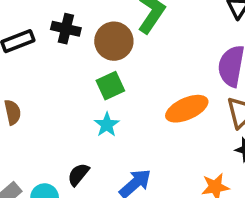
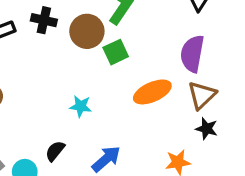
green square: (110, 86) -> (116, 52), moved
cyan star: (107, 125) -> (81, 106), turned -30

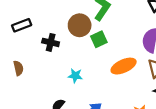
black cross: (44, 20) -> (51, 42), moved

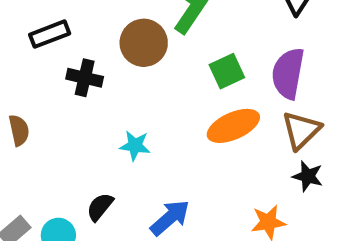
black rectangle: (22, 25) -> (50, 34), moved
green square: (99, 39) -> (227, 71), moved

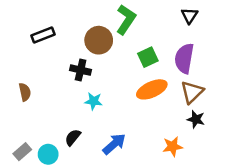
black cross: (85, 78) -> (81, 70), moved

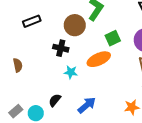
orange ellipse: (152, 89) -> (99, 59), moved

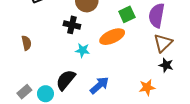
black semicircle: (55, 100) -> (66, 80), size x1.5

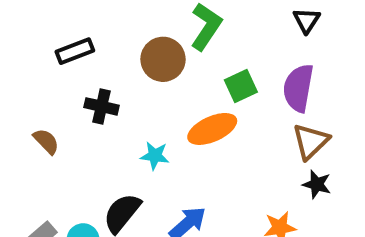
black cross: (72, 25) -> (102, 106), moved
brown semicircle: (26, 43) -> (46, 141), turned -32

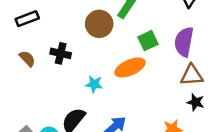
black rectangle: (75, 51) -> (27, 19), moved
brown semicircle: (46, 141) -> (27, 59), moved
brown triangle: (311, 141) -> (192, 75), turned 40

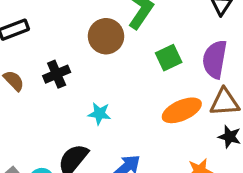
black cross: (61, 53) -> (57, 74), turned -36
orange ellipse: (130, 68) -> (182, 110), moved

